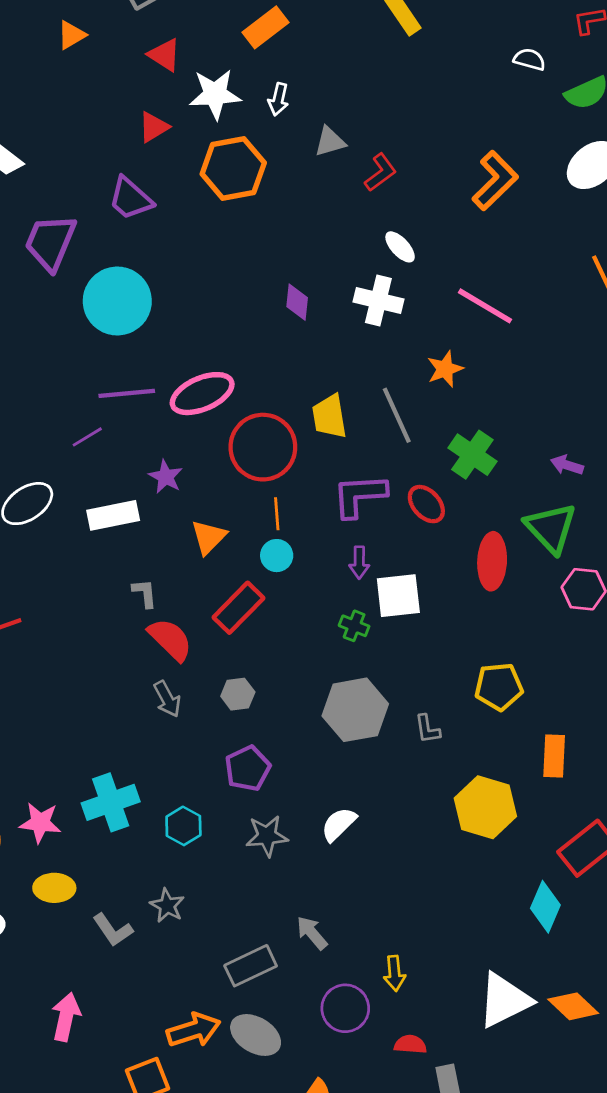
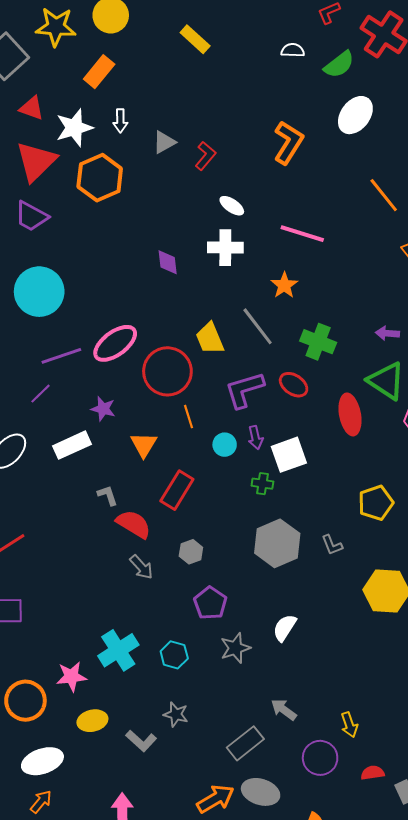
red triangle: (154, 127) -> (36, 161), size x1.8
cyan circle: (277, 556) -> (225, 445), moved

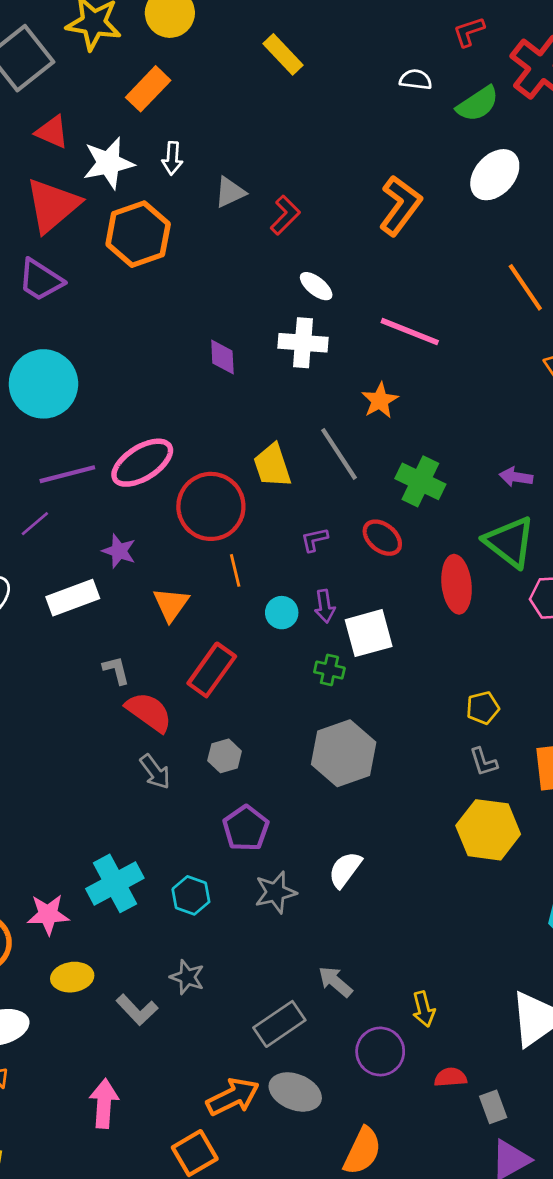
purple L-shape: (244, 390) -> (314, 540), size x0.5
yellow pentagon: (376, 503) -> (483, 708), size x0.7
gray L-shape: (332, 545) -> (483, 762), moved

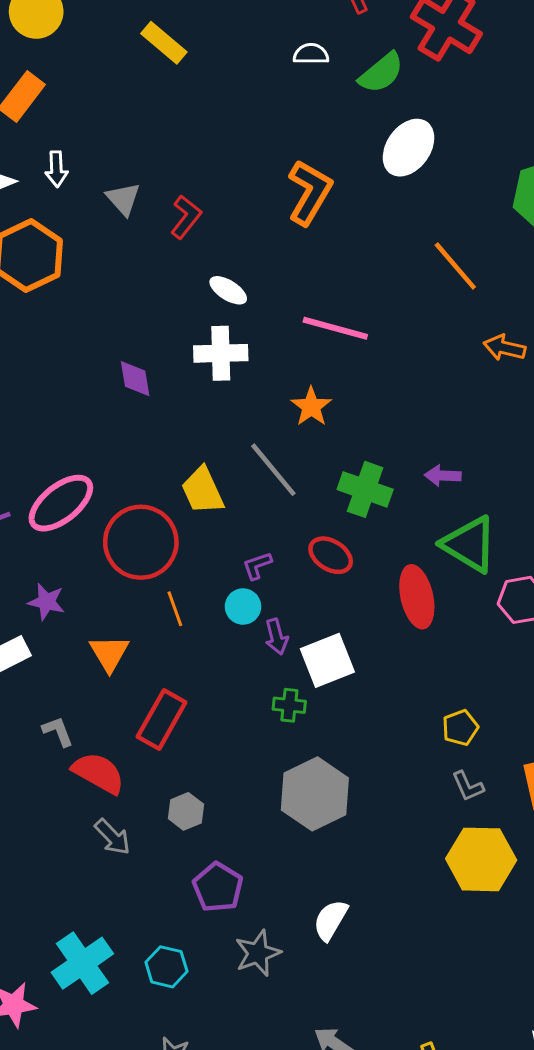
gray triangle: (230, 192) -> (123, 199), turned -40
purple arrow: (516, 477) -> (443, 476), moved
cyan circle: (282, 613) -> (243, 607), moved

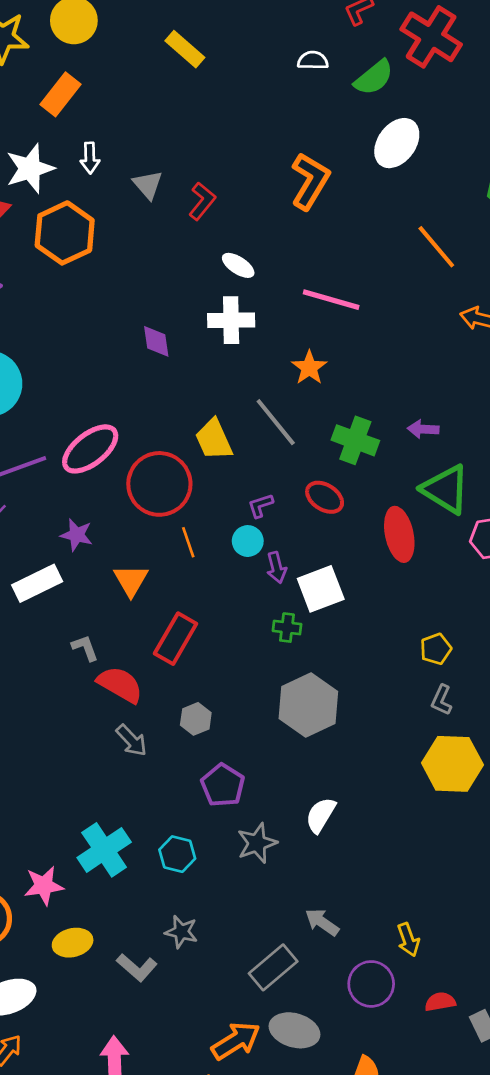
gray L-shape: (468, 786) -> (442, 700), turned 48

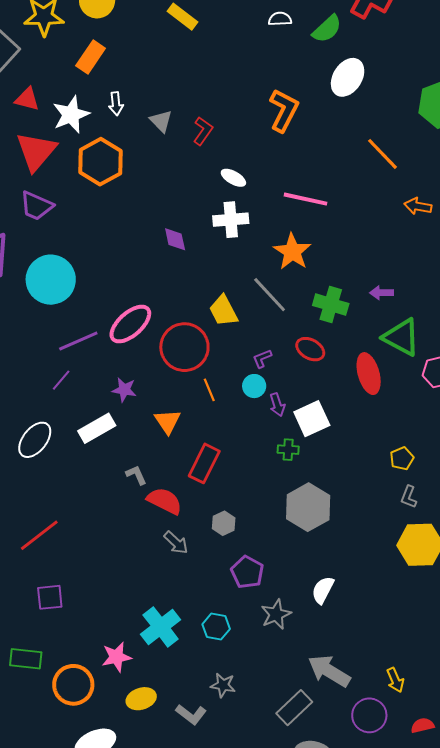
orange star: (309, 368) -> (292, 252), size x1.4
gray arrow: (322, 922) -> (329, 671), size x1.6

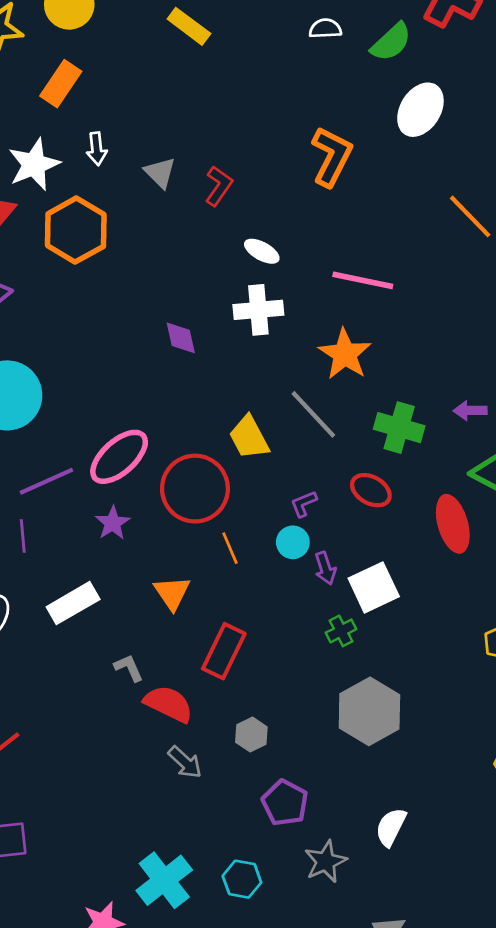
purple line: (61, 380) -> (23, 536), turned -45
purple star: (124, 390) -> (113, 523), moved, turned 30
green cross: (288, 450) -> (341, 631), turned -30

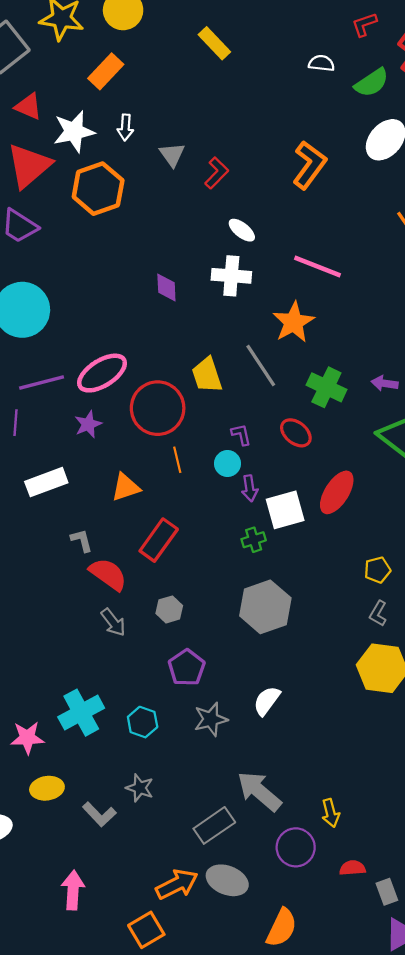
purple L-shape: (304, 504) -> (241, 435), turned 90
red ellipse: (453, 524) -> (337, 492), moved, turned 39
orange triangle: (172, 593) -> (126, 487), turned 36

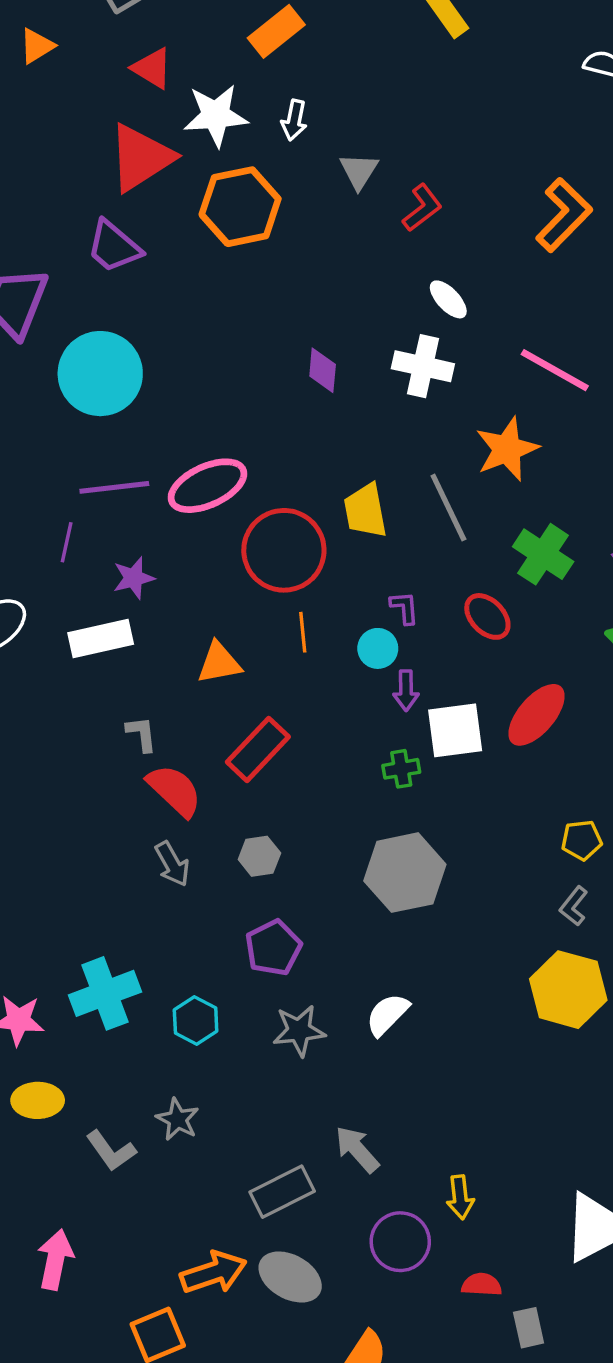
purple star: (88, 424) -> (134, 578), moved
gray arrow: (259, 791) -> (357, 1149), size x0.7

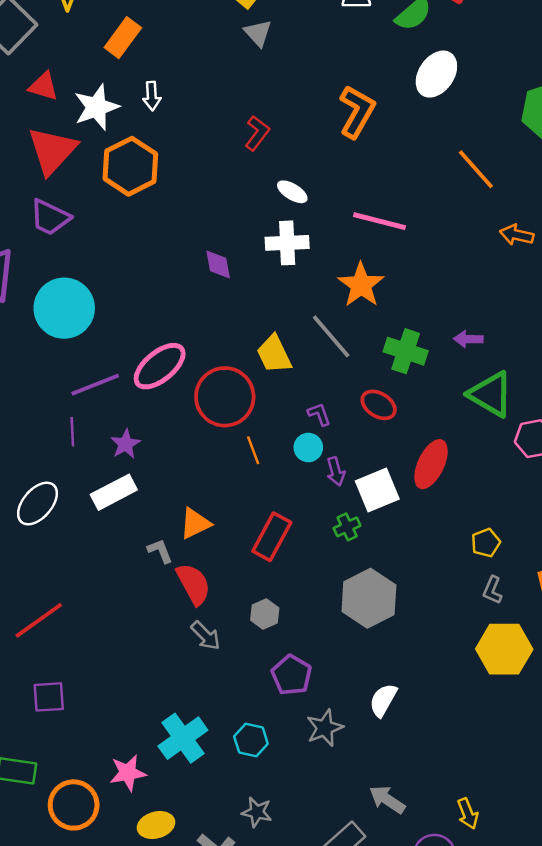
gray triangle: (359, 171) -> (258, 33), moved
orange triangle: (219, 663) -> (195, 523), moved
red rectangle: (258, 749) -> (272, 537), moved
red semicircle: (175, 790) -> (193, 584), turned 33

